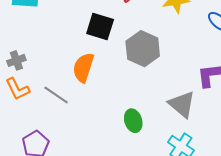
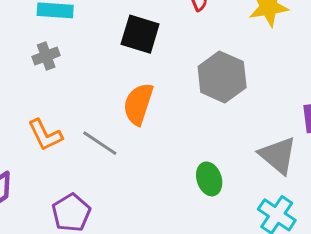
black square: (100, 27) -> (140, 34), moved
gray cross: (16, 60) -> (46, 56), moved

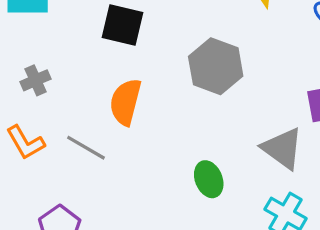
gray cross: (46, 56) -> (35, 80), moved

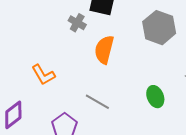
gray cross: (35, 80) -> (77, 23), moved, turned -36
gray line: (86, 148) -> (97, 102), moved

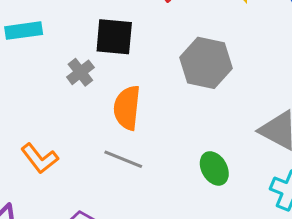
gray cross: (77, 23) -> (80, 72), turned 30
gray line: (97, 102) -> (123, 159), moved

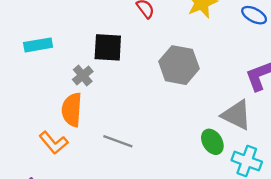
orange semicircle: (127, 108) -> (72, 110), moved
green ellipse: (214, 168) -> (212, 142), moved

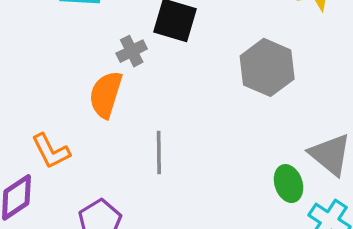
gray line: (118, 141) -> (159, 153), turned 56
orange L-shape: (54, 143) -> (51, 151), moved

